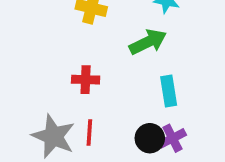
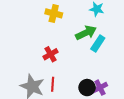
red cross: (86, 80) -> (51, 54), turned -32
cyan rectangle: (169, 91) -> (98, 43), moved, turned 42

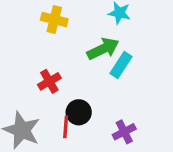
red line: (53, 84) -> (66, 127), moved
black circle: (87, 88) -> (79, 112), moved

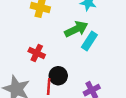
red cross: (49, 81) -> (37, 53), turned -35

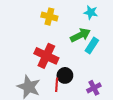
red cross: (37, 53) -> (46, 56), size x1.6

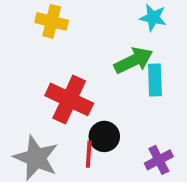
yellow cross: (49, 17) -> (52, 21), moved
cyan rectangle: (92, 45) -> (155, 80), turned -35

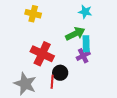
purple cross: (159, 160) -> (83, 56), moved

